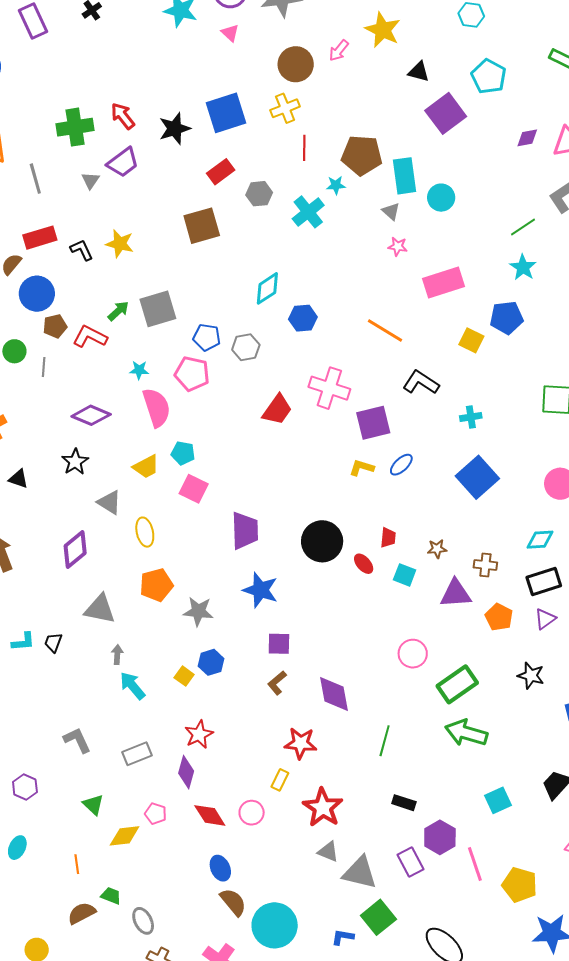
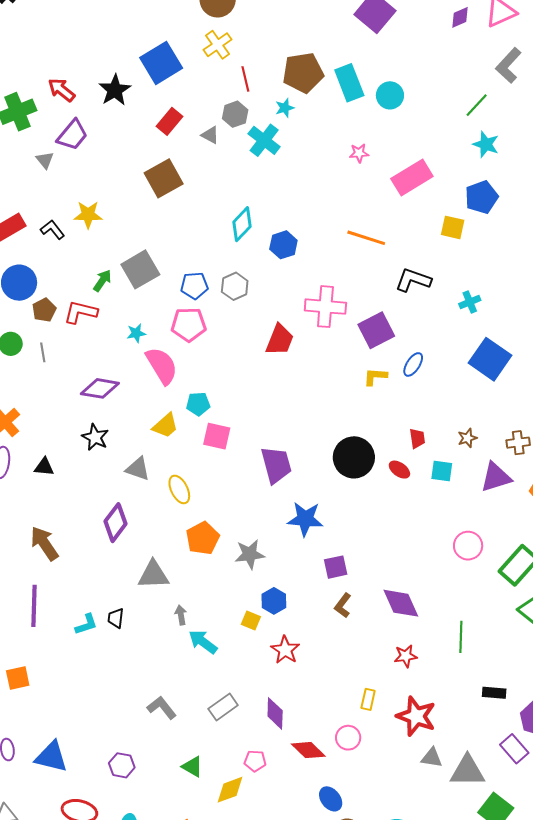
gray hexagon: (259, 194) -> (235, 114), moved
gray triangle: (391, 211) -> (210, 135), moved
red star: (199, 734) -> (285, 650), moved
red star: (301, 743) -> (406, 656), moved, size x0.7

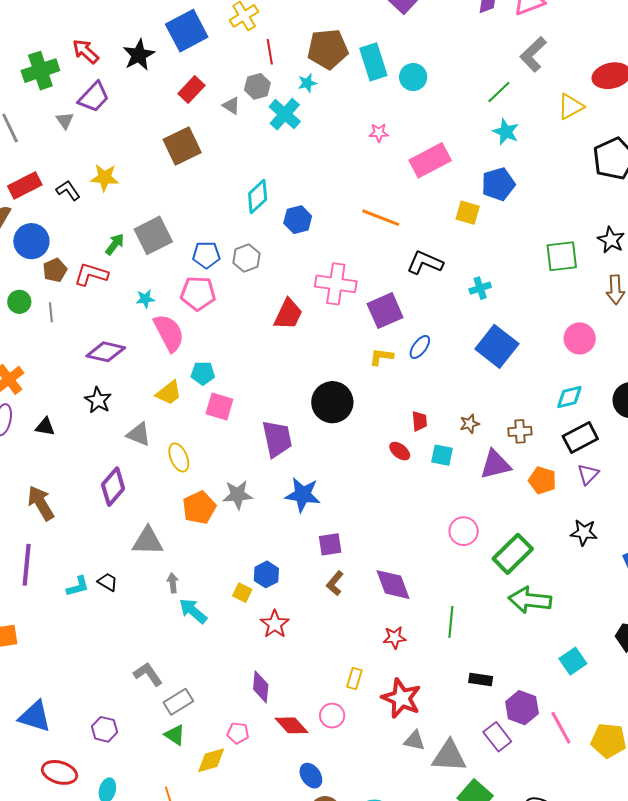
black circle: (354, 457) -> (332, 402), moved
gray star: (250, 554) -> (238, 495), moved
black trapezoid: (116, 618) -> (108, 582), turned 110
gray rectangle: (223, 707) -> (178, 702), moved

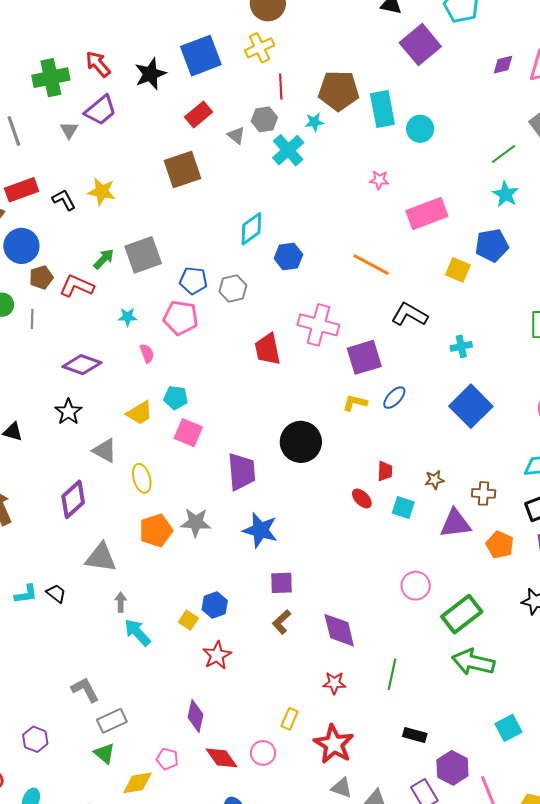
red trapezoid: (288, 314) -> (268, 349), turned 136
pink semicircle: (169, 333) -> (147, 353), size x0.5

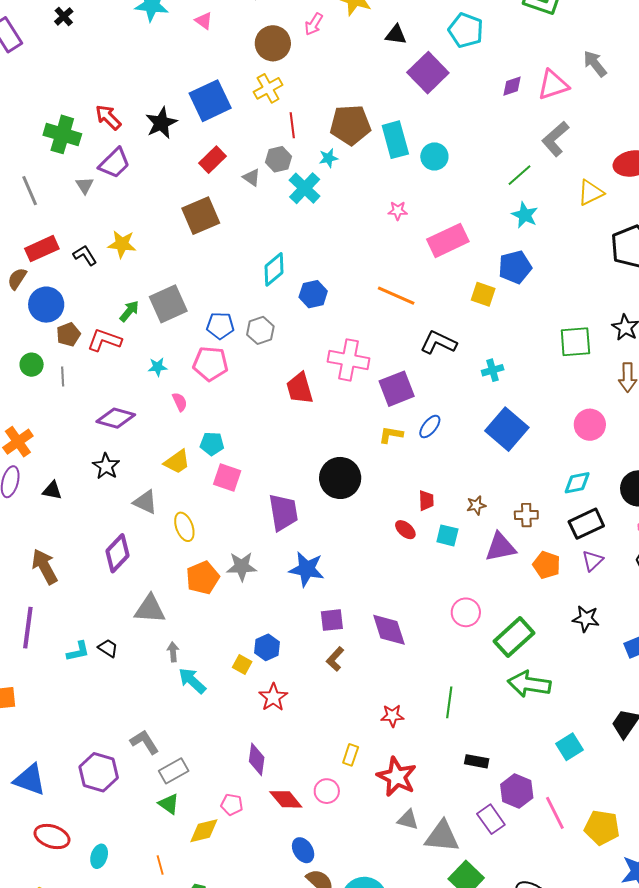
green cross: (51, 78) -> (62, 134), turned 33
purple diamond: (339, 630) -> (389, 630), moved
purple hexagon: (35, 739) -> (99, 772), moved, size x1.5

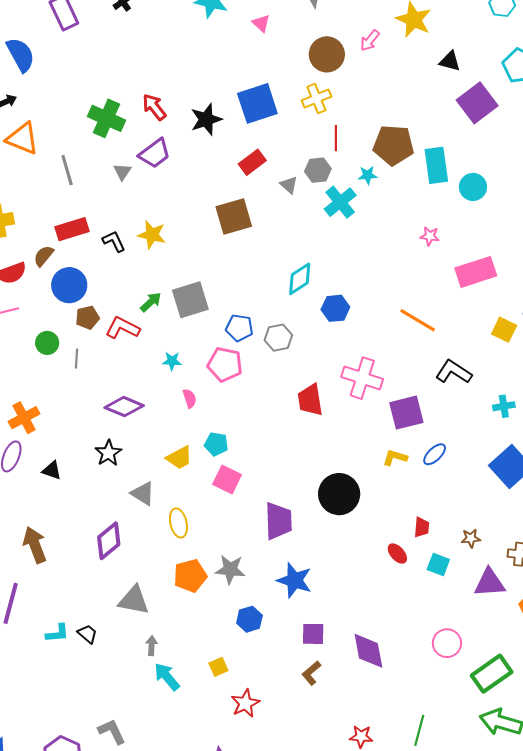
blue hexagon: (267, 647) -> (249, 619), moved
yellow square: (242, 665) -> (218, 667), turned 30

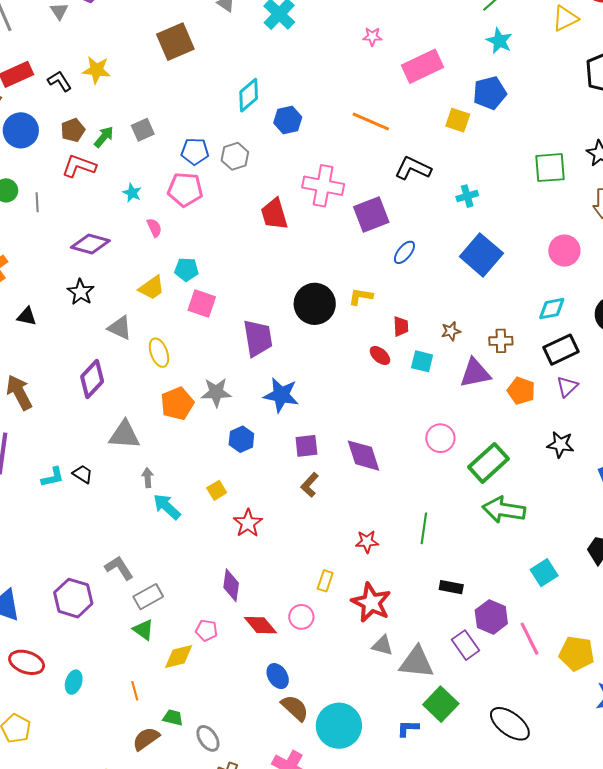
gray square: (190, 300) -> (143, 130), size x0.6
brown pentagon: (87, 318) -> (73, 130), moved
cyan star: (172, 361) -> (132, 193), turned 30
yellow L-shape: (395, 458) -> (361, 297), moved

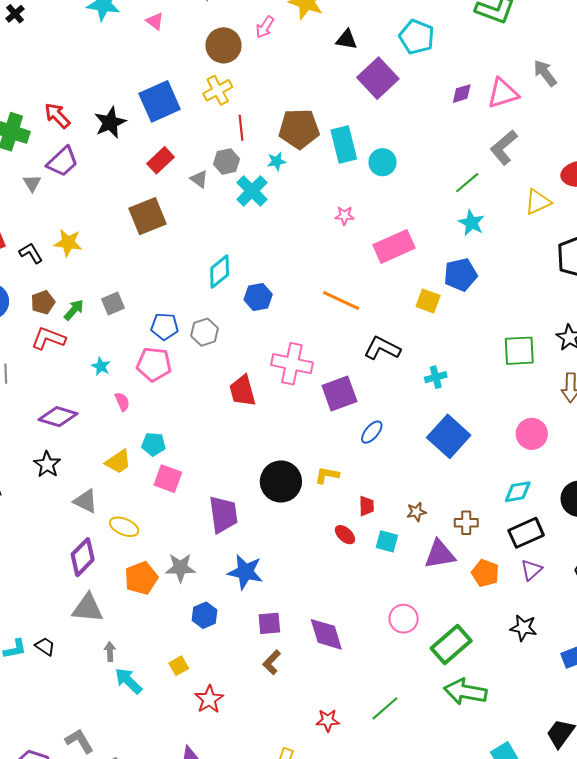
yellow ellipse: (159, 353) -> (124, 527), turned -48
purple diamond: (92, 379) -> (83, 557), moved
green line: (424, 528) -> (385, 708), turned 40

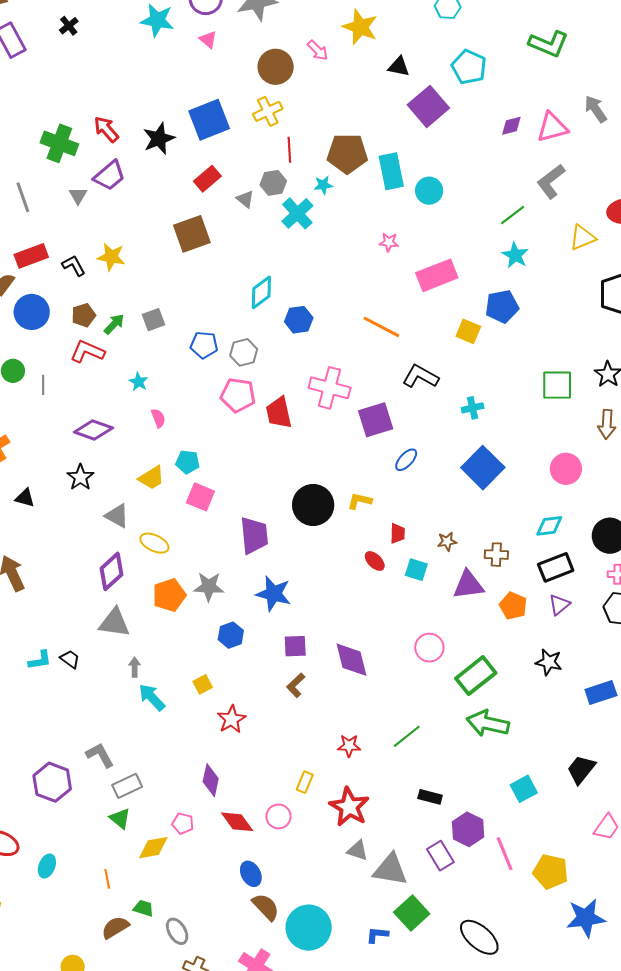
pink arrow: (265, 27) -> (318, 50), turned -80
pink pentagon: (154, 364) -> (238, 395), moved

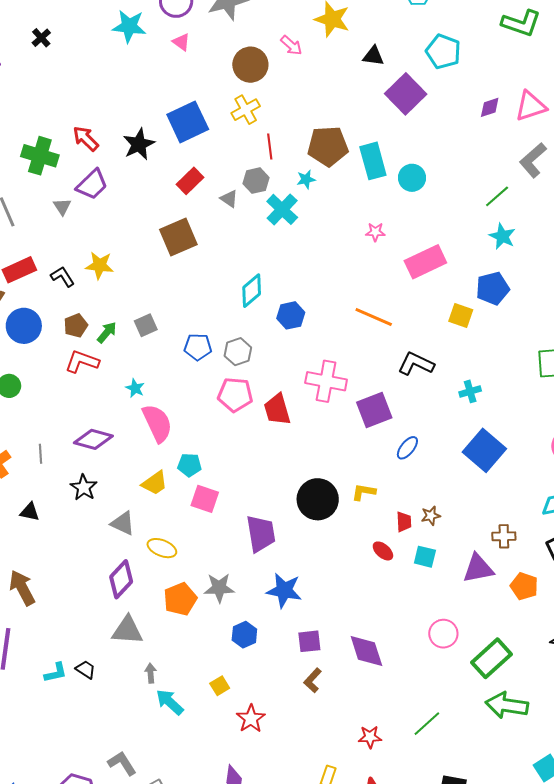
gray line: (43, 385) -> (40, 454), moved
pink semicircle: (158, 418) -> (157, 423), size x2.0
brown star: (447, 541) -> (431, 516), moved

